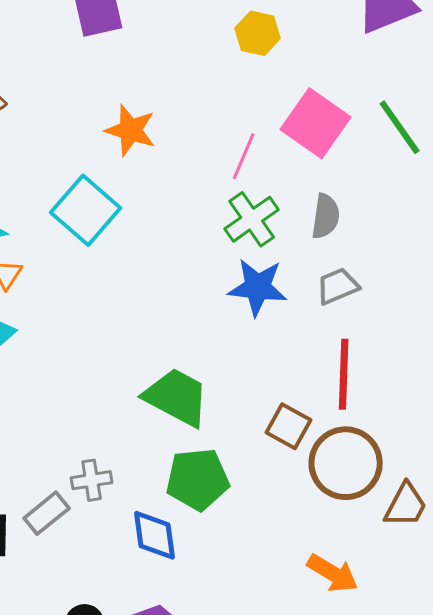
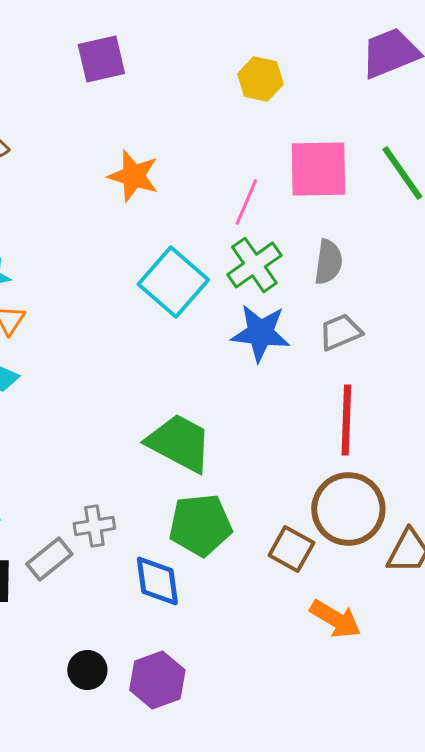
pink square: (316, 123) -> (318, 169), turned -36
cyan square: (86, 210) -> (173, 282), moved
brown square: (289, 426) -> (291, 549), moved

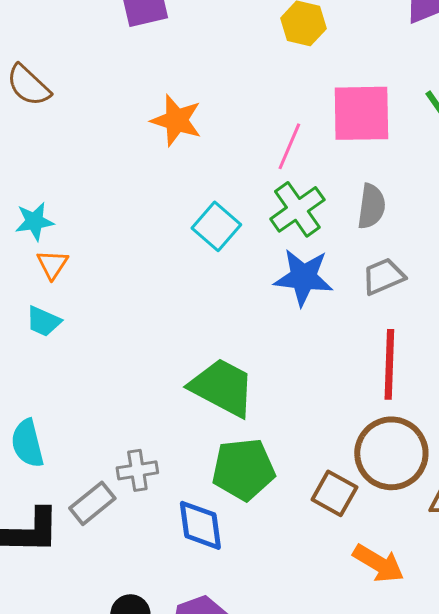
cyan square: (173, 282) -> (216, 226), size x0.7

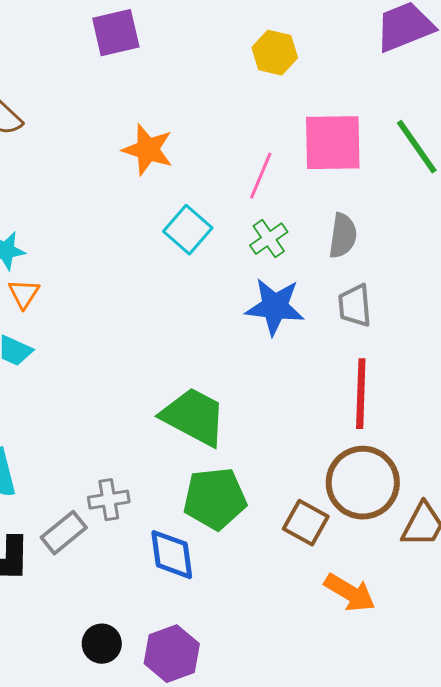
green cross: (297, 209) -> (269, 239), size x0.7
cyan square: (216, 226) -> (188, 230), moved
gray trapezoid: (383, 276) -> (355, 306), turned -72

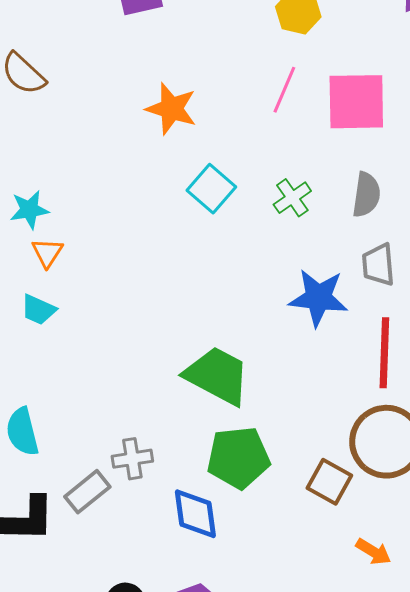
pink line: (261, 176) -> (284, 90), moved
blue star: (275, 307) -> (318, 298), moved
orange arrow: (350, 593) -> (373, 552), size x0.7

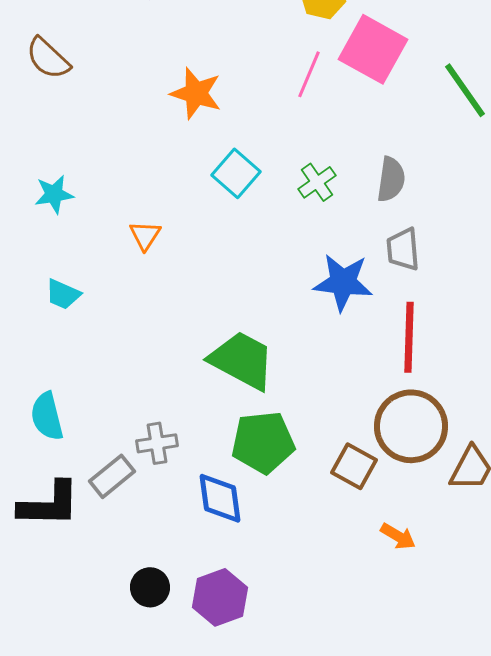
pink square: (356, 102) -> (373, 49), moved, turned 30
orange triangle: (47, 253) -> (145, 235), moved

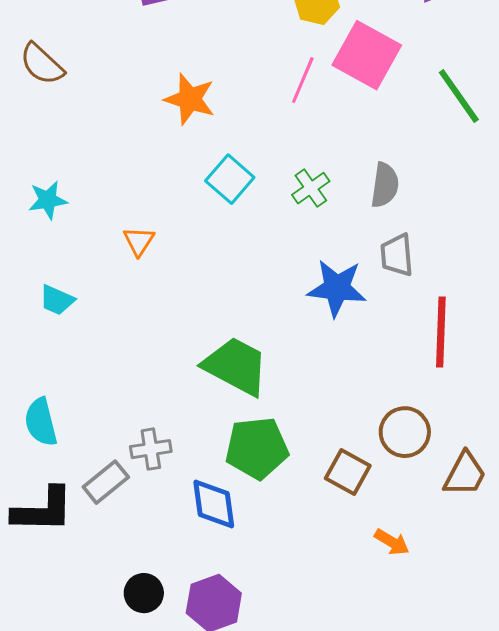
red line: (409, 337) -> (441, 332), moved
brown circle: (411, 426) -> (405, 432), size x0.7

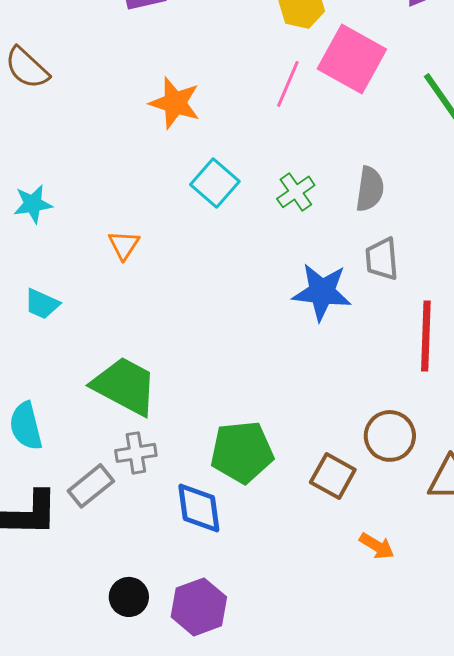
green trapezoid: (236, 366) -> (125, 386), moved

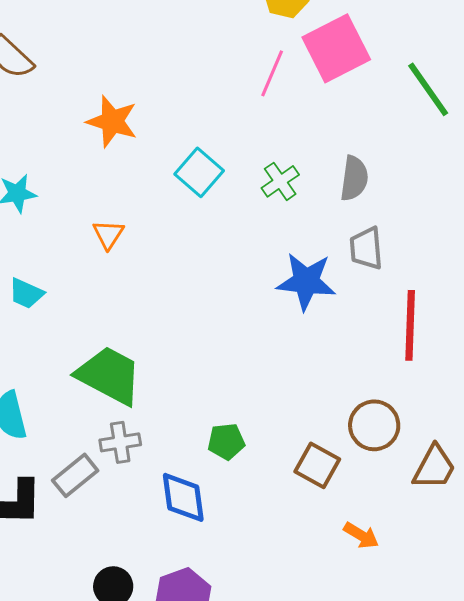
pink square: (352, 59) -> (336, 48), turned 34
orange star: (175, 103) -> (112, 121), moved
green pentagon: (242, 452) -> (226, 441), size x0.6

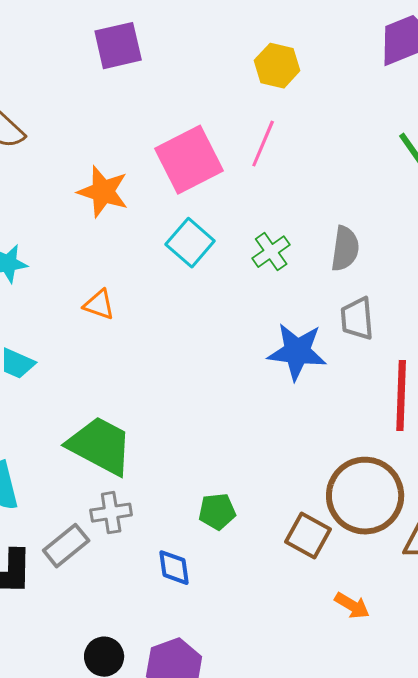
pink square: (336, 48) -> (189, 160), moved
orange triangle: (108, 234) -> (99, 305), turned -44
brown circle: (374, 425) -> (365, 496), size x1.5
blue diamond: (183, 497) -> (174, 568), size x0.7

